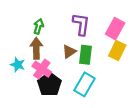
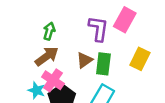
pink rectangle: (115, 29) -> (125, 20), moved
brown arrow: (36, 48) -> (47, 56), turned 55
cyan star: (18, 65) -> (37, 90), moved

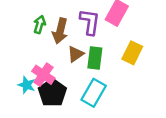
brown arrow: (47, 56) -> (60, 31), moved, turned 140

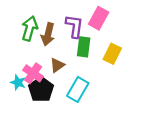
green arrow: (40, 24) -> (30, 28), size x1.5
brown triangle: (76, 54) -> (57, 65), moved
green rectangle: (95, 58) -> (84, 47), moved

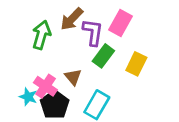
brown arrow: (48, 34) -> (72, 19), moved, turned 30
green rectangle: (84, 47) -> (103, 56), turned 30
brown triangle: (57, 65) -> (73, 77), turned -35

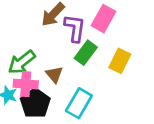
green arrow: (41, 35) -> (22, 62), moved, turned -144
pink cross: (45, 86) -> (26, 84), turned -30

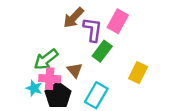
yellow rectangle: (120, 61) -> (138, 73), moved

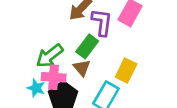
green rectangle: (102, 51) -> (87, 46), moved
yellow rectangle: (138, 73) -> (126, 71), moved

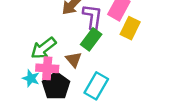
green rectangle: (87, 46) -> (91, 39), moved
yellow rectangle: (126, 71) -> (130, 28), moved

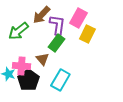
green arrow: (43, 48) -> (18, 31), moved

